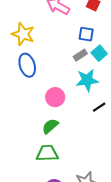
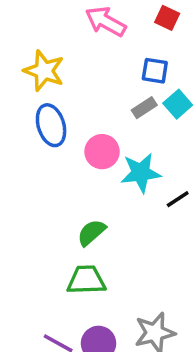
cyan star: (87, 80) -> (141, 173), moved
pink circle: (55, 97) -> (102, 152), moved

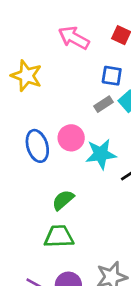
blue ellipse: (51, 125) -> (37, 146), moved

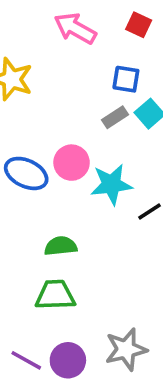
blue ellipse: (37, 146) -> (26, 173), turned -48
green semicircle: (63, 200) -> (61, 246), turned 35

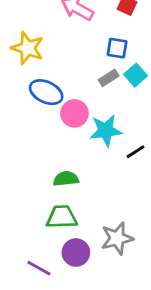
blue ellipse: (26, 173) -> (46, 92), moved
gray star: (126, 349) -> (117, 238), moved
purple circle: (68, 360) -> (76, 253), moved

